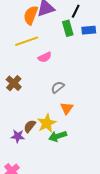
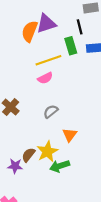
black line: (76, 11) -> (80, 27), turned -40
yellow line: (27, 41) -> (48, 60), moved
gray semicircle: (58, 87) -> (51, 111), moved

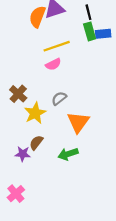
green rectangle: (71, 46) -> (90, 31), moved
orange triangle: (70, 135) -> (78, 122), size x1.5
yellow star: (47, 152) -> (35, 113), moved

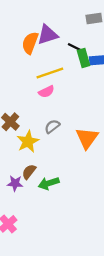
black line: (88, 12) -> (75, 47), moved, turned -49
orange triangle: (78, 122) -> (87, 138), moved
green arrow: (68, 154) -> (49, 183), moved

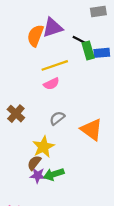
orange triangle: (87, 138) -> (92, 130), turned -30
yellow star: (28, 142) -> (43, 147), moved
purple star: (15, 183) -> (38, 175), moved

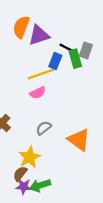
gray rectangle: (98, 12) -> (86, 50), moved, turned -63
orange semicircle: (35, 36) -> (21, 27), moved
blue rectangle: (102, 53) -> (55, 61), moved, turned -63

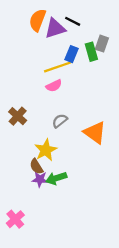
black line: (67, 48) -> (73, 21), moved
brown semicircle: (20, 174) -> (36, 166), turned -70

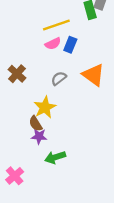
blue rectangle: (71, 54) -> (70, 45), moved
orange triangle: (95, 133) -> (94, 75), moved
green arrow: (56, 178) -> (55, 157), moved

